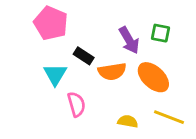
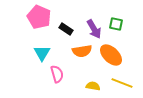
black rectangle: (84, 56) -> (66, 29), moved

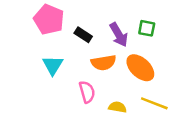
pink semicircle: (57, 74) -> (87, 92), moved

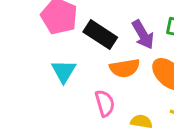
black rectangle: (83, 35) -> (100, 35), size x1.5

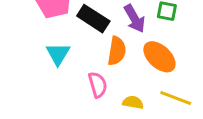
orange semicircle: (125, 68) -> (117, 51), turned -72

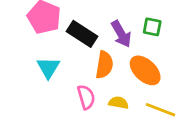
yellow semicircle: (133, 102) -> (118, 103), moved

